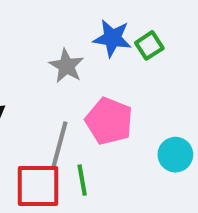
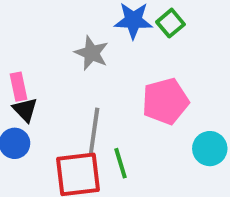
pink pentagon: (109, 121) -> (165, 101), moved, turned -30
cyan circle: (175, 155) -> (210, 149), moved

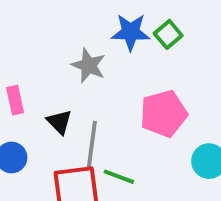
black triangle: (25, 110) -> (59, 122), moved
green line: (121, 163) -> (119, 177), turned -52

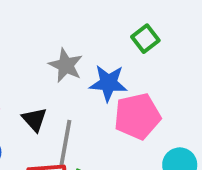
blue star: (131, 32) -> (108, 83), moved

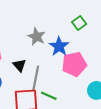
blue star: (108, 83) -> (59, 46), turned 30

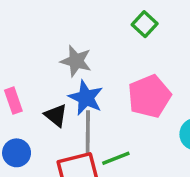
blue star: (59, 46) -> (86, 98), moved
green line: (49, 96) -> (116, 158), turned -35

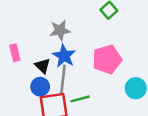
gray star: (76, 61) -> (60, 30), turned -30
blue circle: (17, 153) -> (40, 87), moved

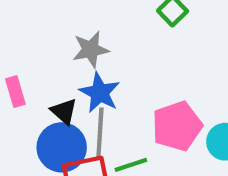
pink pentagon: (107, 59) -> (177, 126), moved
blue circle: (40, 87) -> (62, 147), size x1.5

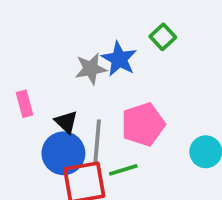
blue star: (100, 93) -> (119, 59), moved
pink pentagon: (177, 126) -> (143, 124), moved

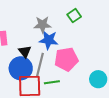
green square: (163, 37) -> (74, 16), moved
blue star: (119, 59) -> (49, 40), moved, turned -30

